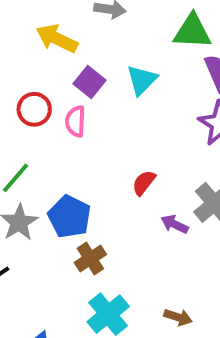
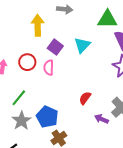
yellow arrow: (57, 39) -> (38, 25), turned 65

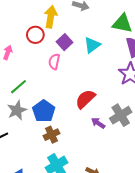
red circle: (27, 62) -> (35, 35), moved
red semicircle: (85, 98) -> (85, 99), size x1.5

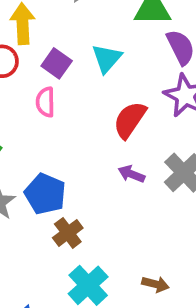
red semicircle: (85, 99) -> (130, 120), moved
purple arrow: (98, 123) -> (131, 174), moved

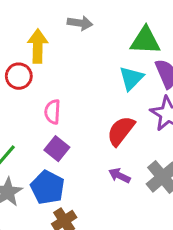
cyan triangle: (107, 58) -> (131, 78), moved
purple square: (57, 63) -> (57, 149), moved

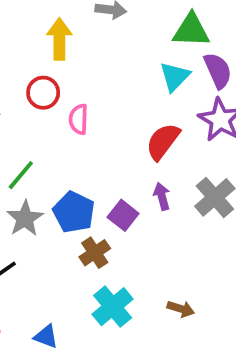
red circle: (19, 76) -> (43, 93), moved
purple square: (57, 149) -> (123, 215), moved
purple arrow: (119, 176) -> (162, 196), turned 50

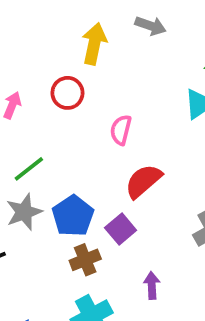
pink semicircle: (79, 119) -> (121, 130), moved
red semicircle: (163, 141) -> (143, 181), moved
purple arrow: (162, 196) -> (152, 285), moved

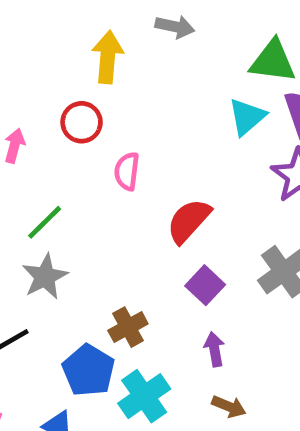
pink semicircle: (121, 130) -> (127, 171), moved
blue pentagon: (73, 216) -> (89, 370), moved
purple square: (121, 229) -> (205, 285), moved

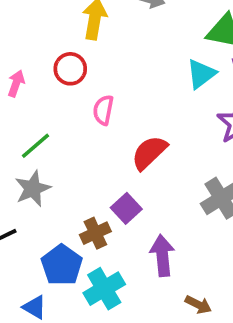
purple square: (205, 285) -> (126, 208), moved
purple arrow: (214, 349) -> (162, 256), size x1.5
brown arrow: (229, 406) -> (198, 305), moved

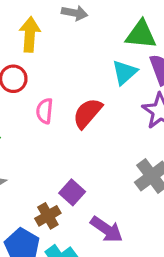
red semicircle: (149, 153) -> (87, 113), moved
purple arrow: (162, 256) -> (106, 229), turned 136

